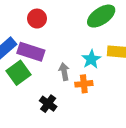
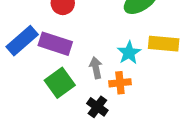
green square: (19, 73) -> (60, 83), moved
black cross: (48, 104) -> (97, 107), moved

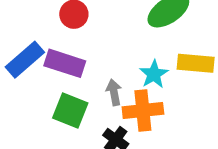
green square: (60, 83) -> (70, 110), turned -32
orange cross: (120, 83) -> (143, 110), size x1.5

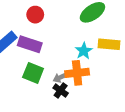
gray arrow: (114, 92) -> (61, 77), moved, turned -104

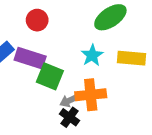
cyan star: (84, 51) -> (92, 55), moved
green square: (33, 73) -> (50, 76), moved

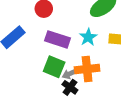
purple rectangle: (30, 58) -> (57, 39), moved
green square: (50, 76) -> (54, 67), moved

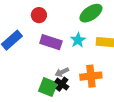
green square: (54, 67) -> (48, 87), moved
orange cross: (87, 69) -> (91, 76), moved

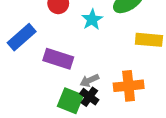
cyan star: (78, 40) -> (92, 20), moved
purple rectangle: (51, 42) -> (58, 59), moved

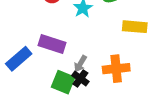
blue rectangle: (22, 37) -> (19, 59), moved
gray arrow: (89, 80) -> (80, 64), turned -35

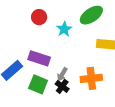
green square: (63, 82) -> (38, 84), moved

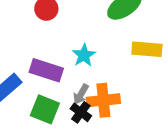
cyan star: (64, 29) -> (84, 55), moved
orange cross: (91, 78) -> (103, 100), moved

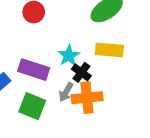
yellow rectangle: (147, 49) -> (109, 50), moved
black cross: (81, 112) -> (81, 72), moved

